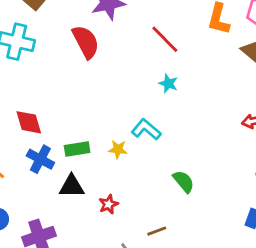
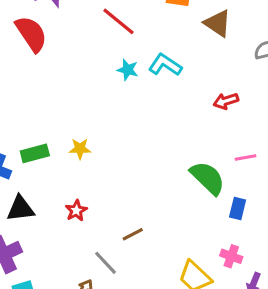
cyan L-shape: (146, 130) -> (165, 65), moved
green semicircle: (184, 181) -> (208, 178), moved, size x1.4
black triangle: (72, 186) -> (20, 209), moved

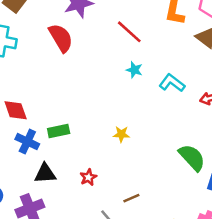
cyan L-shape: (165, 65) -> (172, 83), moved
yellow star: (80, 149) -> (121, 134), moved

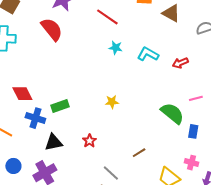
brown line: (131, 198) -> (139, 153), moved

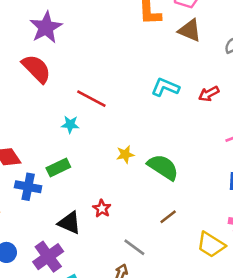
red line: (107, 17) -> (91, 99), moved
cyan star: (116, 48) -> (70, 124), moved
green semicircle: (172, 113) -> (163, 167), moved
black triangle: (54, 142) -> (69, 223), moved, turned 42

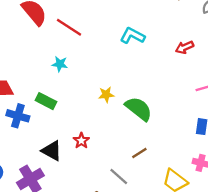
cyan L-shape: (165, 87) -> (132, 36), moved
red line: (91, 99) -> (69, 27), moved
green rectangle: (58, 167) -> (46, 101), turned 48
gray line: (134, 247) -> (119, 177), moved

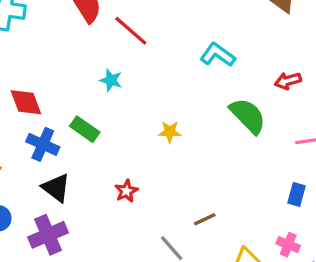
green semicircle: (139, 109) -> (248, 116), moved
black triangle: (52, 151) -> (56, 188), moved

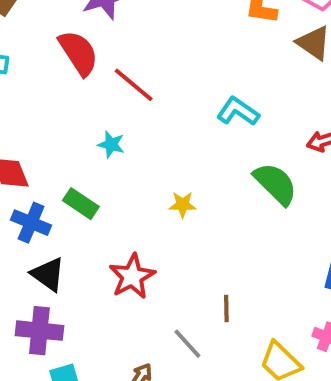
red star: (126, 191) -> (132, 276), size x1.6
brown line: (205, 219) -> (226, 308), turned -65
purple cross: (48, 235) -> (39, 331), turned 30

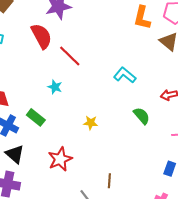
green semicircle: (275, 184) -> (142, 116), size x0.7

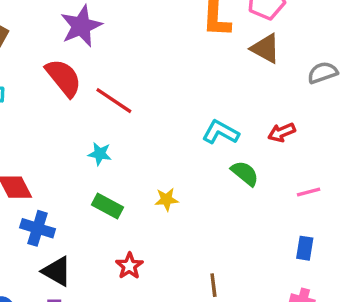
cyan L-shape: (125, 75) -> (221, 132), moved
green rectangle: (36, 117) -> (108, 206), moved
red star: (60, 159) -> (129, 266), size x0.7

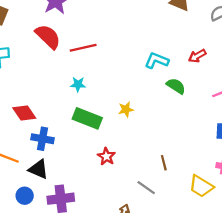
red line: (114, 101) -> (83, 48), turned -40
green rectangle: (108, 206) -> (87, 118), size x1.4
black triangle: (57, 271) -> (38, 169), moved

